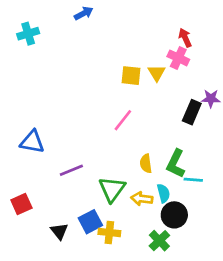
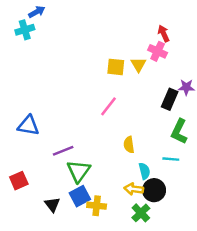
blue arrow: (84, 13) -> (37, 12), moved
green L-shape: (176, 164) -> (179, 132), moved
green triangle: (112, 189) -> (79, 171), moved
yellow arrow: (142, 199) -> (134, 189), moved

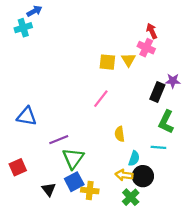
cyan semicircle: (144, 171) -> (134, 158), turned 32

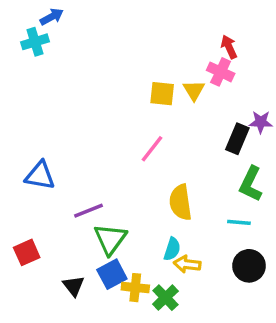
yellow semicircle: (120, 134) -> (180, 202), size x1.5
cyan semicircle: (134, 158) -> (172, 249), moved
black circle: (143, 176) -> (249, 266), moved
green cross: (131, 197) -> (165, 298), moved

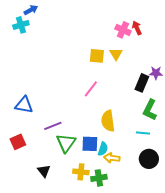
pink cross: (221, 72) -> (123, 30), moved
red square: (27, 252) -> (18, 142), moved
blue square: (112, 274) -> (90, 144), moved, turned 30
green cross: (165, 298) -> (99, 178), turned 35

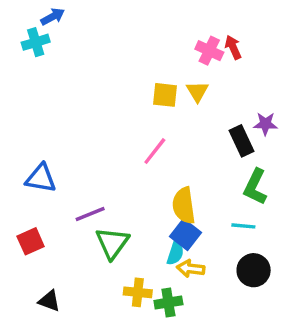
black rectangle: (142, 83) -> (242, 141), turned -48
blue square: (90, 144) -> (185, 234), moved, turned 36
black triangle: (44, 171) -> (49, 301), moved, turned -32

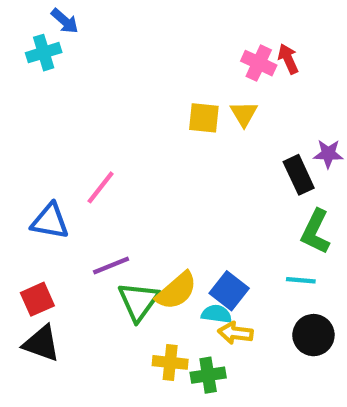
blue arrow: (53, 17) -> (65, 21), turned 70
pink line: (155, 151) -> (101, 187), moved
yellow semicircle: (184, 206) -> (176, 291), moved, turned -123
cyan semicircle: (175, 253) -> (217, 314), turned -100
black triangle: (49, 301) -> (42, 343), moved, size x1.4

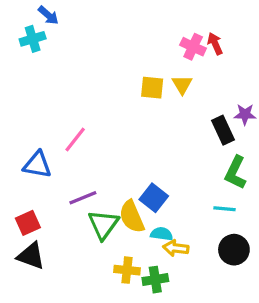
yellow semicircle: (176, 291) -> (132, 217), turned 108
blue square: (229, 291) -> (154, 198), moved

